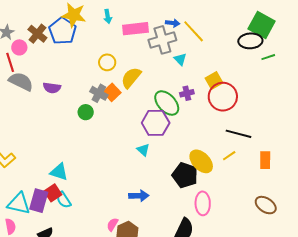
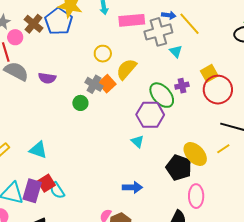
cyan triangle: (59, 172) -> (38, 150), moved

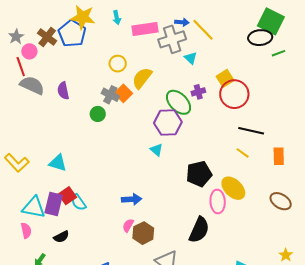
purple semicircle: (47, 78) -> (63, 91), turned 72
yellow line: (223, 149) -> (243, 153), turned 72
yellow ellipse: (195, 154) -> (233, 188), moved
black pentagon: (179, 168) -> (199, 174), turned -30
blue arrow: (132, 187) -> (132, 199), moved

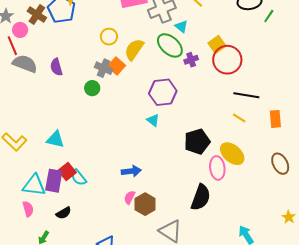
green line: (278, 53) -> (269, 16), turned -32
green ellipse: (179, 102) -> (170, 45), moved
brown ellipse: (281, 201) -> (280, 164), turned 35

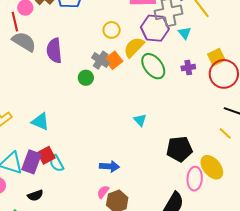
green ellipse: (170, 45) -> (153, 66), moved
purple semicircle: (56, 67) -> (54, 51), size x1.4
purple hexagon: (163, 92) -> (155, 28), moved

